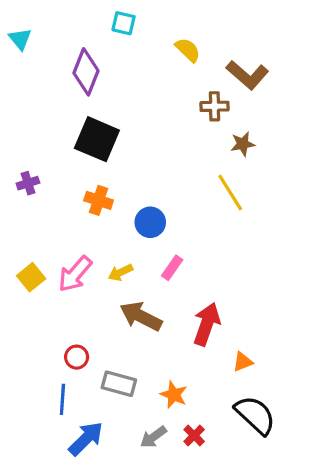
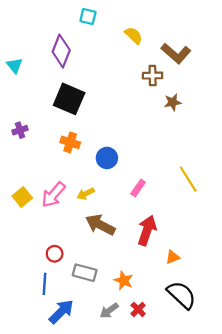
cyan triangle: (20, 39) -> (14, 66), moved
yellow line: (230, 193) -> (188, 179), moved
pink rectangle: (172, 268) -> (138, 188), moved

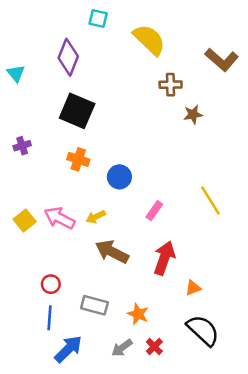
yellow semicircle: (134, 35) -> (149, 40), size x1.6
brown L-shape: (176, 53) -> (222, 60), moved
pink arrow: (53, 195) -> (60, 218), turned 76
red circle: (55, 254) -> (51, 284), moved

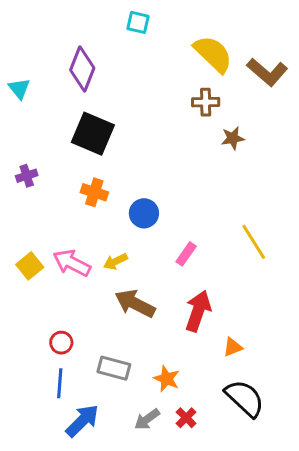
cyan square: (98, 18) -> (138, 22), moved
yellow semicircle: (149, 40) -> (213, 54), moved

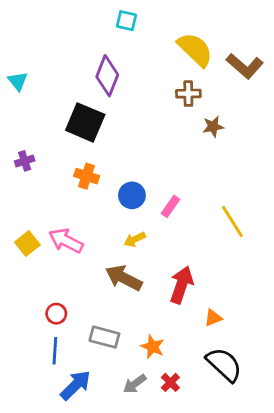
purple diamond: (82, 69) -> (107, 76), moved
pink rectangle: (186, 254) -> (170, 206), moved
yellow arrow: (115, 261) -> (135, 239), moved

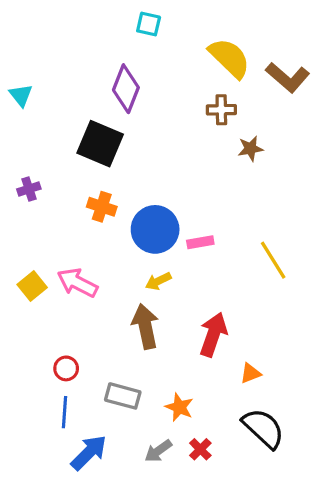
blue circle: (132, 195) -> (155, 229), size x1.5
pink rectangle: (170, 206) -> (200, 242), turned 45
brown arrow: (124, 278) -> (145, 326), turned 51

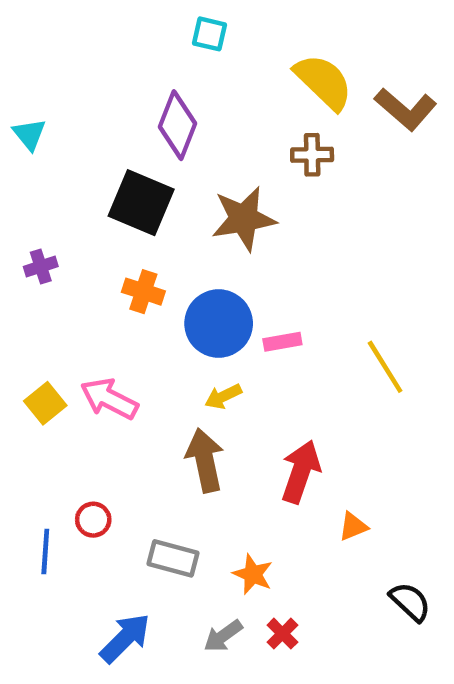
brown star: (250, 149) -> (244, 219), moved, size x1.8
blue line: (64, 412) -> (45, 552), moved
black semicircle: (263, 428) -> (410, 602), moved, size x0.7

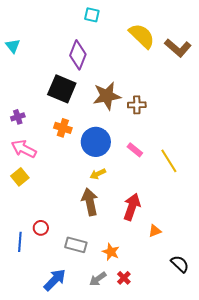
cyan triangle: (29, 134) -> (13, 46), moved
brown cross: (312, 155) -> (137, 105), moved
pink rectangle: (282, 342) -> (135, 150), moved, turned 49
pink arrow: (109, 399) -> (24, 149), moved

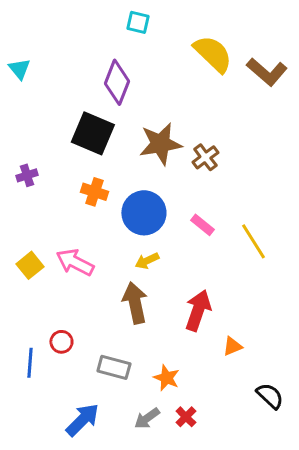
brown cross: (137, 105) -> (205, 157), turned -36
pink arrow: (24, 149) -> (75, 262), moved

